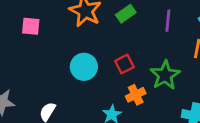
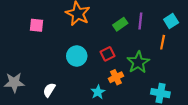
green rectangle: (126, 14) -> (120, 24), moved

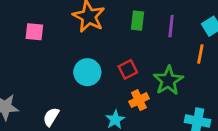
green rectangle: (120, 24) -> (138, 21), moved, turned -48

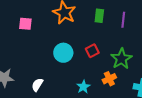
orange cross: (139, 100) -> (109, 79), moved

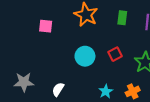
orange cross: (109, 79) -> (133, 91), moved

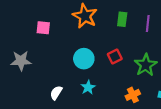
gray star: (24, 82) -> (21, 61), moved
cyan star: (106, 91) -> (88, 87), moved

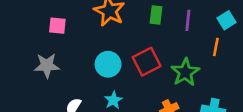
red square: (115, 57) -> (147, 62), size x1.5
gray star: (21, 61) -> (47, 66), moved

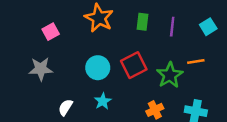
pink square: (57, 26) -> (51, 32), turned -35
orange line: (216, 47) -> (196, 61), moved, turned 70

